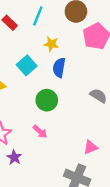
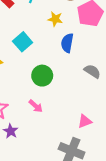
yellow star: (51, 44) -> (55, 19), moved
blue semicircle: (59, 68) -> (67, 43), moved

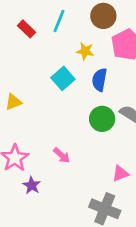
cyan square: (23, 42) -> (63, 78), moved
green circle: (42, 76) -> (102, 119), moved

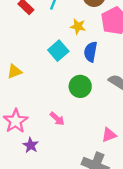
green circle: (102, 119) -> (80, 86), moved

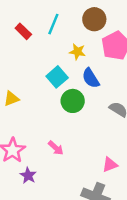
blue semicircle: (91, 52) -> (91, 78), turned -42
green circle: (80, 86) -> (73, 101), moved

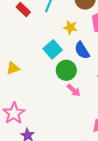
pink arrow: (56, 148) -> (74, 90), moved

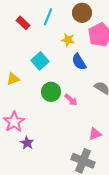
cyan square: (53, 49) -> (40, 61), moved
green circle: (66, 70) -> (51, 92), moved

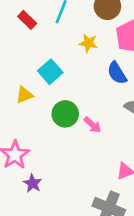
blue semicircle: (79, 62) -> (117, 73), moved
yellow triangle: (13, 79) -> (24, 95), moved

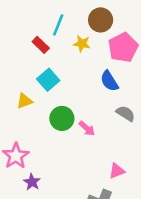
red rectangle: (27, 20) -> (41, 45), moved
yellow star: (88, 43) -> (82, 44), moved

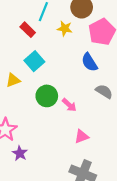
pink triangle: (117, 171) -> (82, 136), moved

